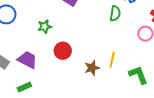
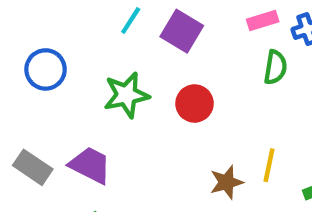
green star: (45, 27) -> (126, 95), size x1.5
red circle: (63, 51) -> (195, 103), moved

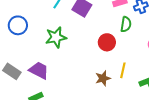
red circle: (195, 103) -> (107, 42), moved

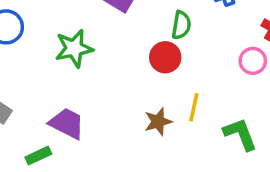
green semicircle: (126, 24) -> (181, 25), moved
purple trapezoid: (39, 70) -> (67, 123), moved

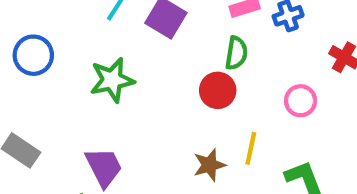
pink circle: (253, 61) -> (301, 101), moved
purple trapezoid: (67, 123) -> (104, 167), turned 36

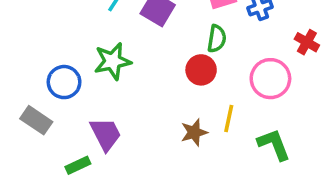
blue circle: (33, 55) -> (64, 82), moved
pink circle: (301, 101) -> (270, 79), size x1.5

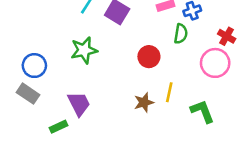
green semicircle: (217, 39) -> (181, 34), moved
pink circle: (270, 79) -> (215, 63), moved
blue circle: (64, 82) -> (34, 66), moved

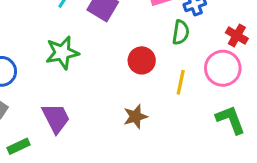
yellow line: (169, 92) -> (181, 82), moved
green L-shape: (202, 111) -> (231, 120), moved
green rectangle: (59, 127) -> (19, 146), moved

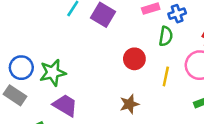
green star: (62, 53) -> (53, 73), moved
purple trapezoid: (56, 118) -> (65, 105), turned -32

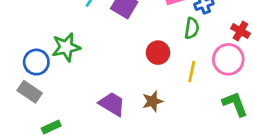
green star: (53, 73) -> (66, 47), moved
purple trapezoid: (65, 105) -> (112, 104), moved

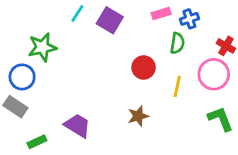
green star: (66, 47) -> (42, 47), moved
purple trapezoid: (112, 104) -> (77, 126), moved

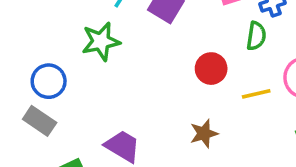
green star: (42, 47) -> (101, 41), moved
yellow line: (177, 86) -> (256, 94), turned 65

